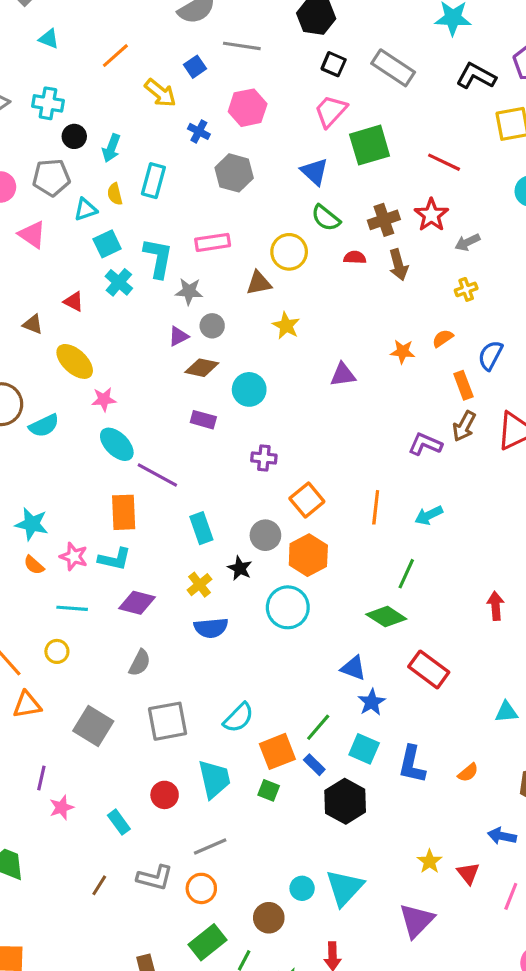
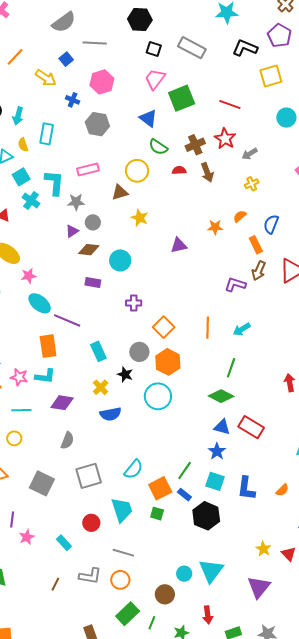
blue triangle: (353, 668) -> (222, 427), moved
gray line: (210, 846) -> (123, 553), turned 45

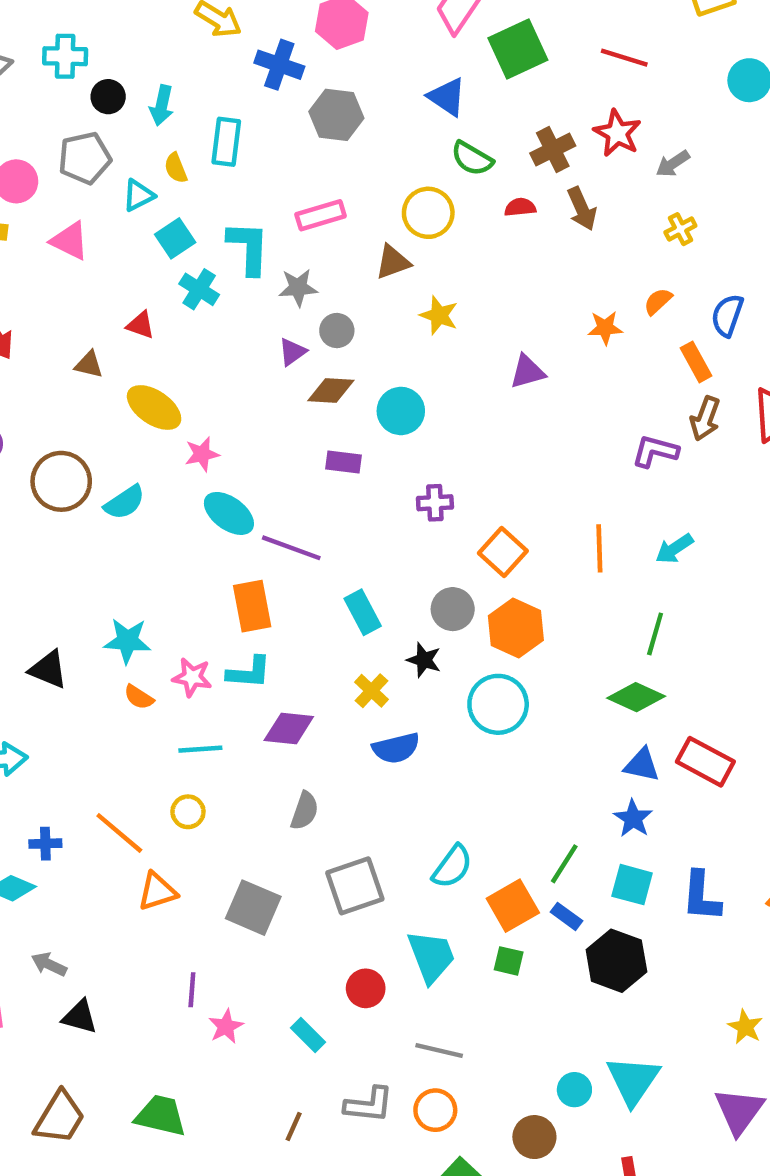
blue cross: (73, 100) -> (279, 65), size x1.5

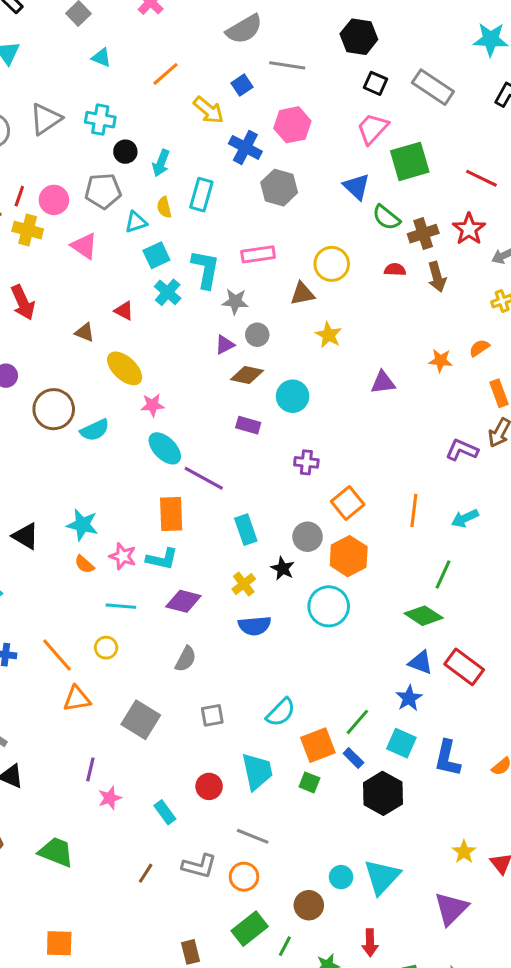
green semicircle: (472, 159) -> (386, 217), moved
gray square: (355, 886) -> (212, 715), size x0.6

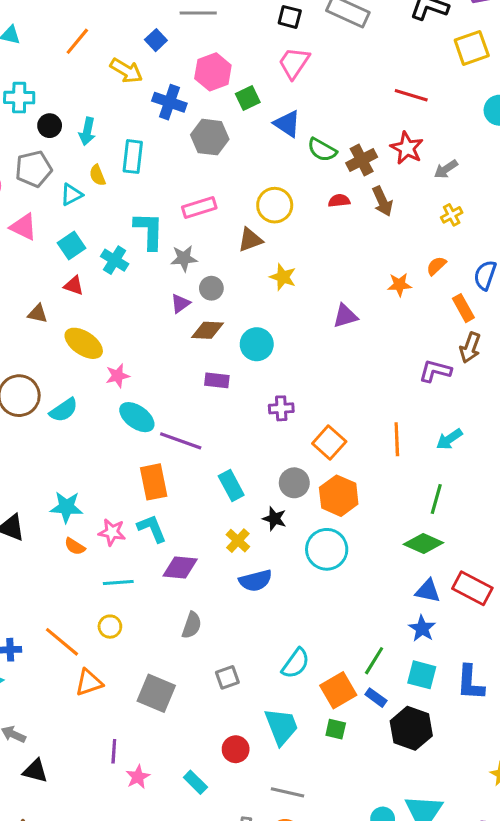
green square: (410, 161) -> (248, 98), moved, size x0.6
cyan square: (156, 255) -> (72, 246), moved
cyan L-shape: (162, 559) -> (152, 528), turned -116

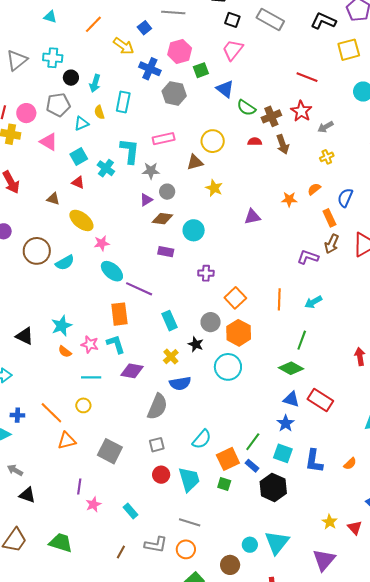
cyan star: (66, 507) -> (62, 326), turned -30
gray semicircle: (192, 625) -> (157, 407), moved, size x1.5
red circle: (236, 749) -> (161, 475), moved

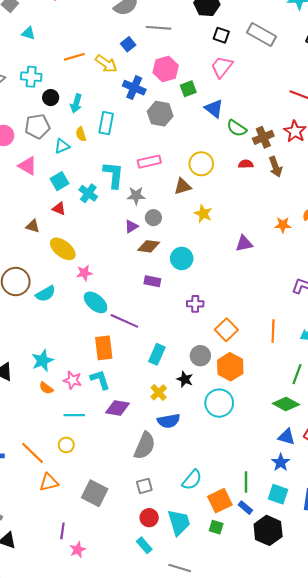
orange line: (93, 24) -> (74, 57), moved, turned 30
cyan rectangle: (169, 321) -> (157, 354), turned 48
green line: (253, 442) -> (246, 482), turned -36
cyan rectangle: (130, 511) -> (144, 545), moved

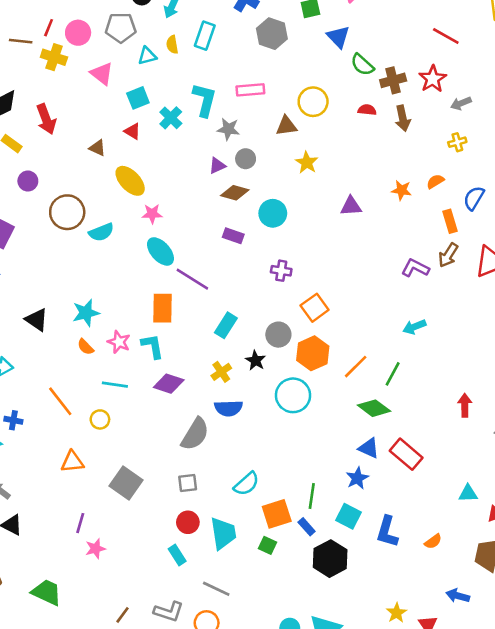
orange line: (273, 331) -> (356, 367), moved, turned 35
orange line: (32, 453) -> (60, 401), moved

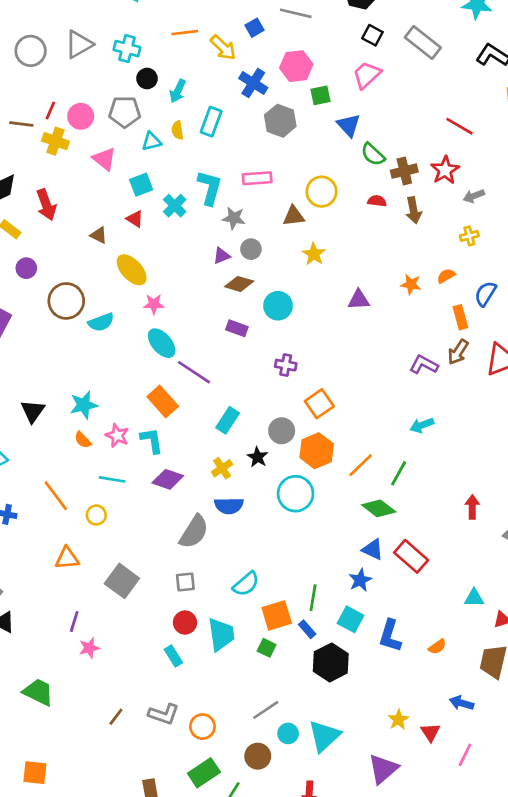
orange rectangle: (163, 308) -> (163, 401), turned -44
black triangle: (37, 320) -> (33, 411), turned 30
gray line: (216, 589) -> (266, 710), moved, turned -60

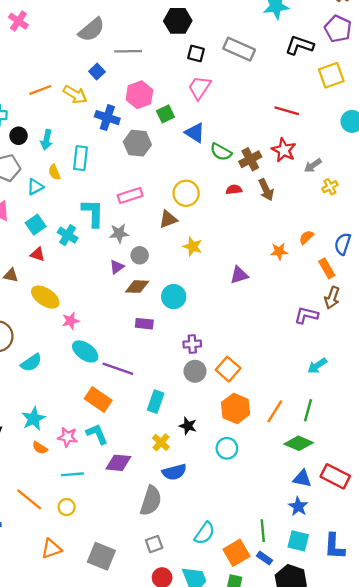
yellow cross: (469, 236) -> (330, 187), moved
cyan semicircle: (101, 322) -> (31, 363), moved
gray circle: (282, 431) -> (195, 371), moved
cyan circle: (296, 494) -> (227, 448), size x0.7

